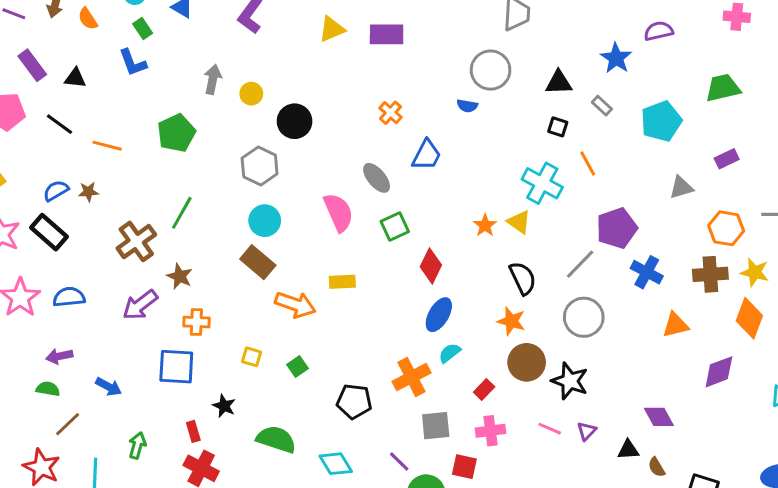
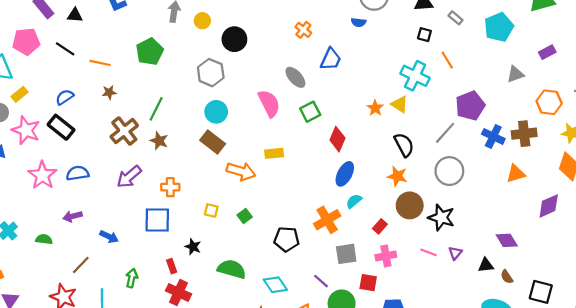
brown star: (88, 192) -> (109, 92), moved
brown cross: (710, 274) -> (524, 134), moved
brown star: (180, 276) -> (159, 141), moved
green semicircle: (48, 389) -> (44, 239), moved

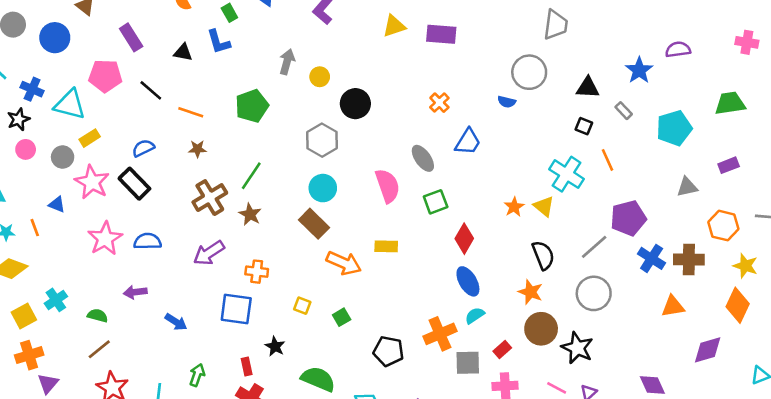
black triangle: (75, 15) -> (183, 52), moved
blue ellipse: (345, 174) -> (468, 281), turned -65
gray square: (346, 254) -> (468, 363), moved
brown line: (81, 265) -> (99, 349), moved

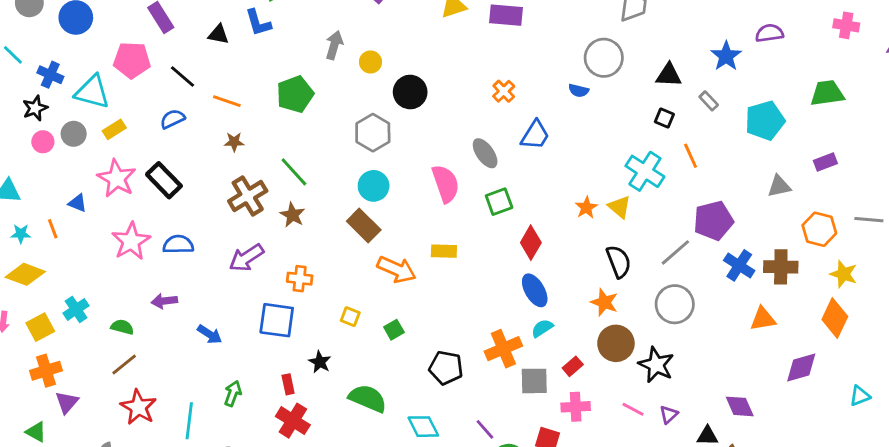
blue semicircle: (143, 148) -> (172, 119), moved
gray circle: (63, 157) -> (74, 134), moved
green line: (251, 176) -> (294, 172), turned -76

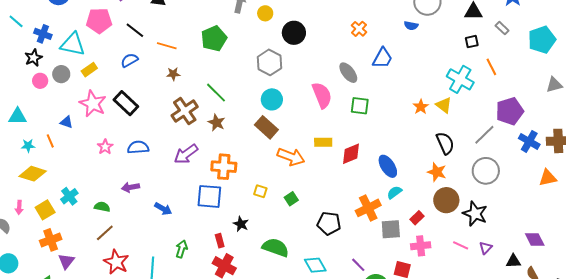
black square: (664, 118) -> (472, 42), turned -32
green square: (499, 202) -> (360, 106), turned 30
pink star: (131, 241) -> (105, 147), size x0.6
red diamond: (531, 243) -> (351, 154), moved, turned 40
orange cross: (300, 279) -> (224, 167), size x1.4

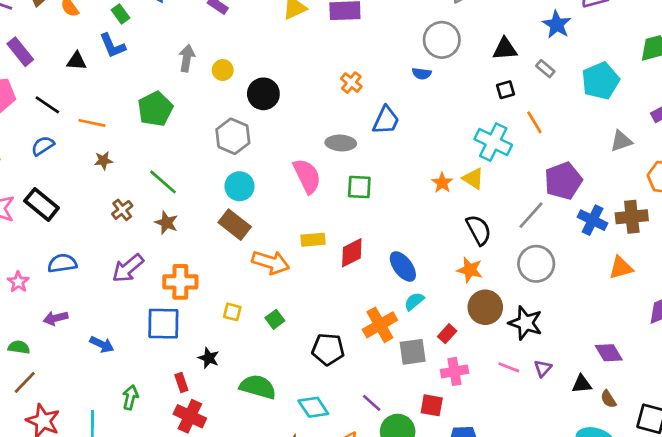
gray ellipse: (348, 73) -> (341, 143), turned -45
brown cross: (185, 111) -> (122, 210), size x0.6
pink star: (105, 147) -> (18, 282), moved

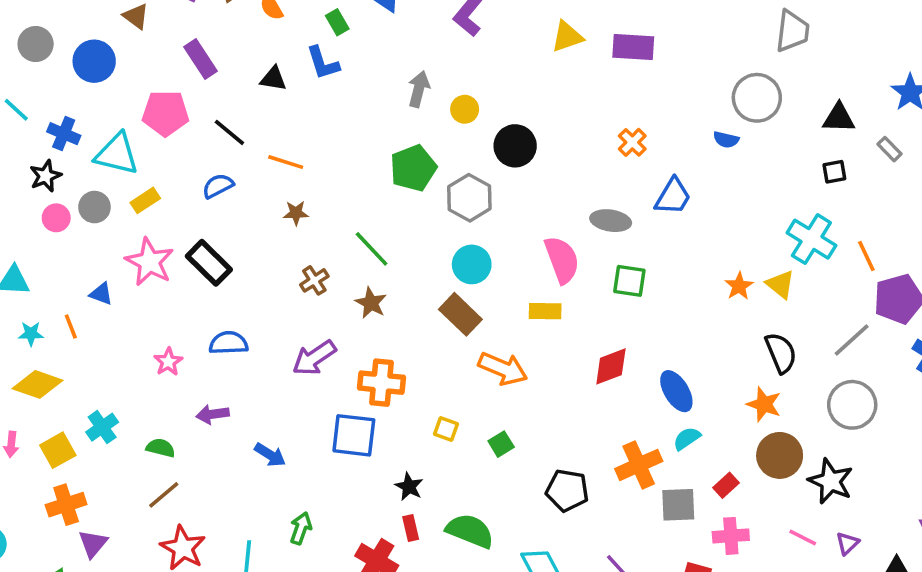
green pentagon: (155, 109) -> (413, 168), moved
orange line: (534, 122) -> (866, 256), moved
yellow rectangle: (313, 240) -> (545, 311), moved
red rectangle: (181, 383) -> (411, 528), moved

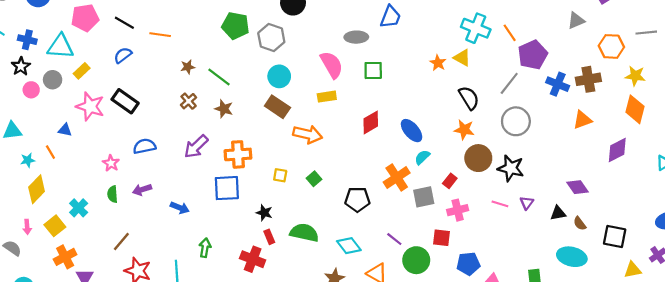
green pentagon: (413, 168) -> (235, 26), turned -30
brown star: (296, 213) -> (188, 67), moved
yellow diamond: (38, 384) -> (37, 189), turned -56
green semicircle: (161, 448) -> (112, 194), moved, turned -98

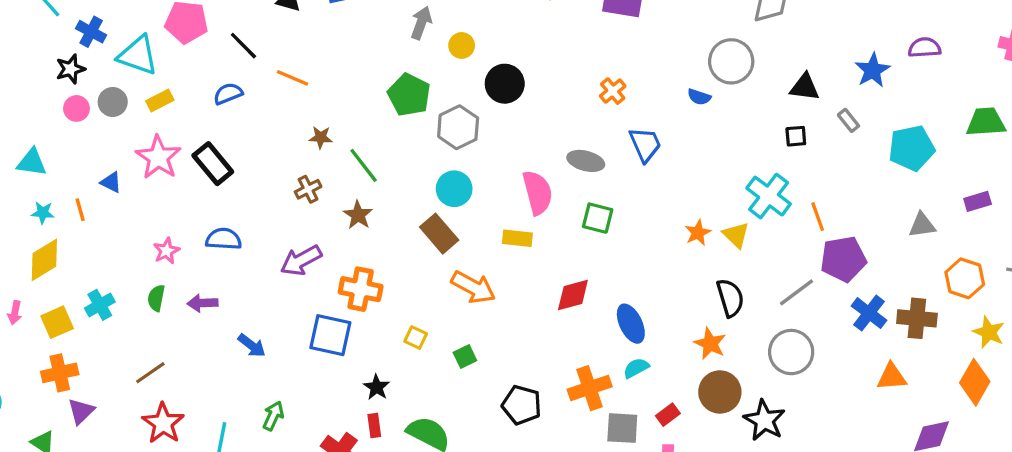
blue trapezoid: (390, 17) -> (645, 144), turned -60

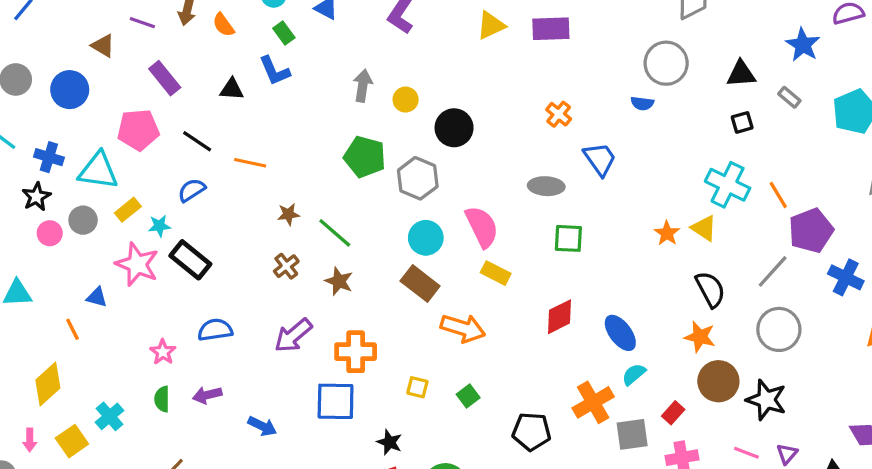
pink semicircle: (538, 193) -> (482, 227), moved
cyan star: (43, 213) -> (159, 226), moved
yellow rectangle: (517, 238) -> (496, 273), turned 32

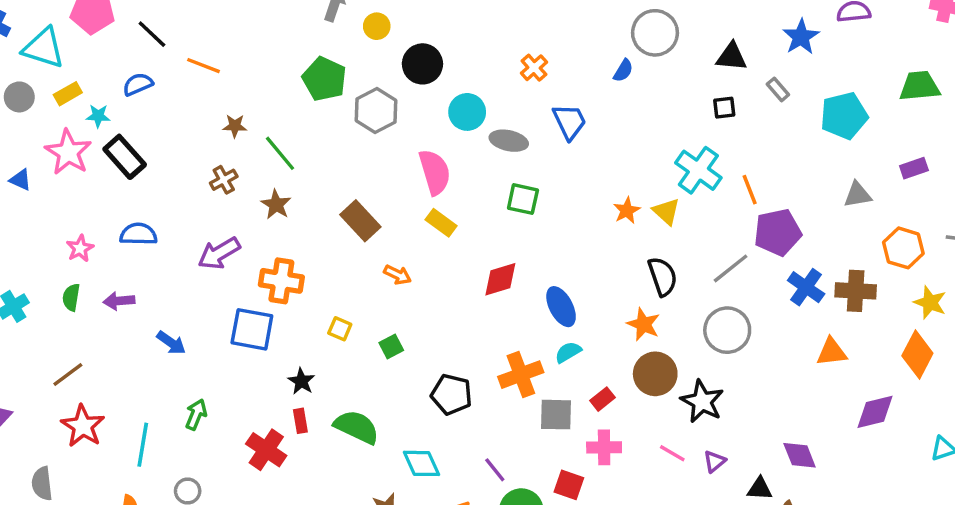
blue semicircle: (642, 103) -> (623, 71), turned -75
cyan circle: (426, 238) -> (467, 112), moved
orange arrow: (463, 328) -> (397, 275), size x0.6

